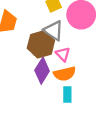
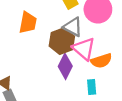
pink triangle: (63, 54) -> (84, 49), size x1.6
orange semicircle: (65, 74) -> (101, 61), moved

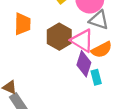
gray triangle: (73, 27) -> (99, 20), moved
purple diamond: (65, 66) -> (84, 64), moved

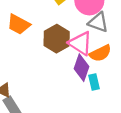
orange trapezoid: (23, 24) -> (19, 24), turned 115

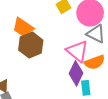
brown hexagon: (57, 39) -> (31, 45), moved

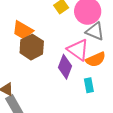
purple diamond: (76, 73) -> (65, 67), moved

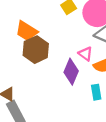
pink triangle: (78, 50) -> (85, 54), size x0.6

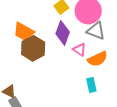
purple diamond: (71, 72) -> (63, 33), moved

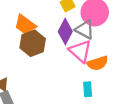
gray triangle: (96, 31) -> (85, 30), moved
pink triangle: (80, 50) -> (80, 51), size x1.6

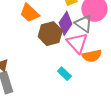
brown hexagon: (33, 43) -> (50, 34), moved
cyan rectangle: (88, 89) -> (64, 74), moved, turned -48

